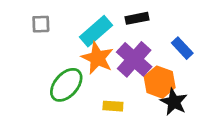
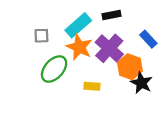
gray square: (41, 24) -> (41, 36), moved

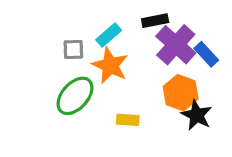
cyan rectangle: (78, 25) -> (109, 35), size x0.7
gray square: (41, 36) -> (73, 49), moved
purple cross: (109, 48) -> (176, 45), moved

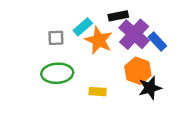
orange star: (110, 65) -> (99, 40), moved
green ellipse: (75, 96) -> (57, 73), turned 44
black star: (197, 115) -> (150, 88), turned 30

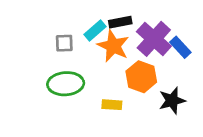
black rectangle: (118, 16) -> (120, 22), moved
orange hexagon: (138, 71) -> (141, 77), moved

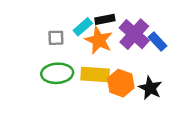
orange hexagon: (141, 77) -> (121, 83), moved
black star: (172, 101) -> (150, 88), turned -30
yellow rectangle: (112, 105) -> (95, 75), moved, size x1.6

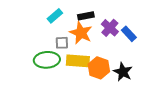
cyan rectangle: (83, 27) -> (55, 16), moved
purple cross: (134, 34) -> (110, 28), size x0.7
gray square: (56, 38) -> (62, 43), moved

